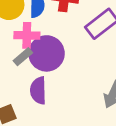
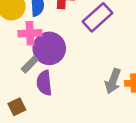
gray rectangle: (23, 57) -> (30, 64), moved

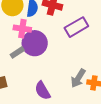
purple semicircle: (44, 83) -> (43, 91), moved, turned -36

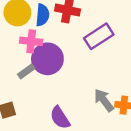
gray arrow: (78, 78) -> (104, 100), turned 114

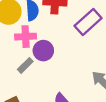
purple circle: (47, 59) -> (43, 51), size x0.7

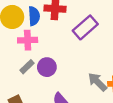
purple circle: (43, 51) -> (47, 67), moved

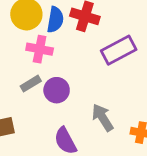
gray arrow: (97, 82) -> (103, 118), moved

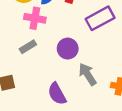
purple circle: (57, 90) -> (68, 49), moved

